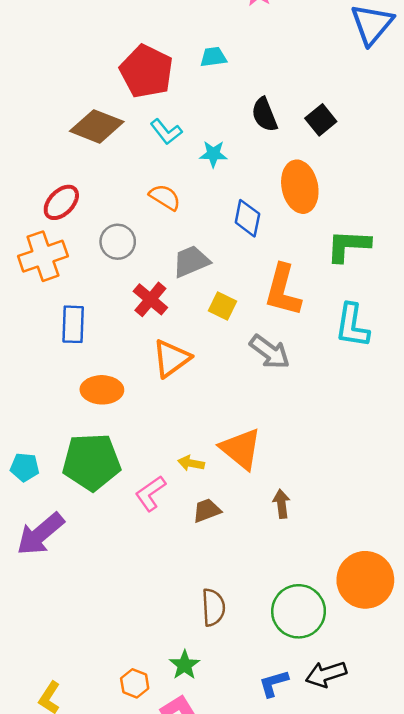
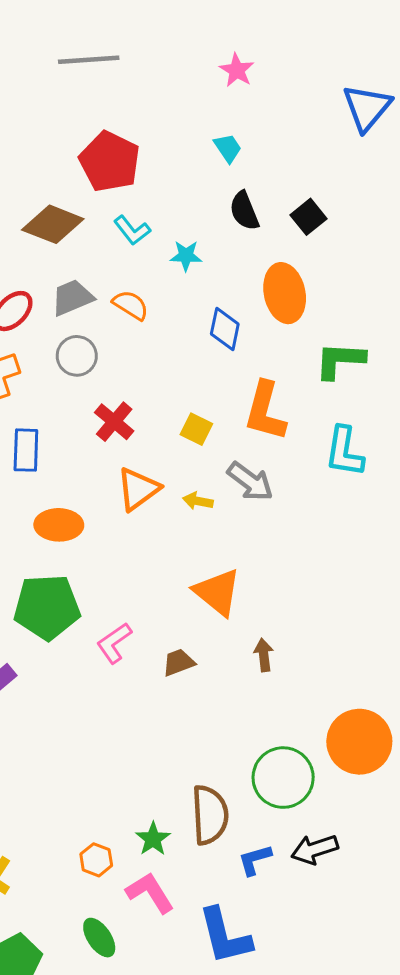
cyan trapezoid: (213, 57) -> (228, 148), moved, turned 64
gray trapezoid: (191, 261) -> (72, 298), moved
yellow arrow: (191, 463) -> (198, 501), moved
brown semicircle: (213, 607) -> (210, 815), moved, size x1.4

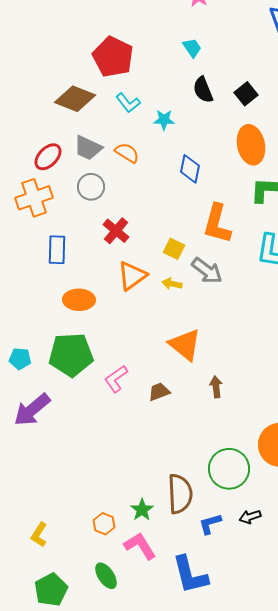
orange ellipse: (285, 293) -> (251, 145), moved
gray trapezoid: (72, 298) -> (88, 148), turned -132
yellow square: (196, 429) -> (174, 249), moved
black arrow: (315, 849) -> (250, 517), size x0.7

